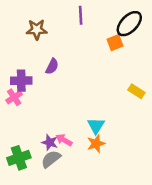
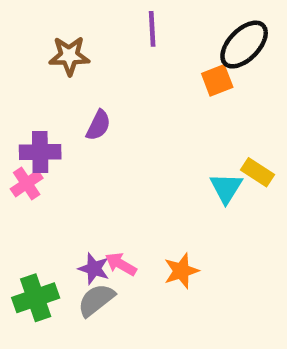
cyan triangle: (96, 126) -> (226, 188), moved

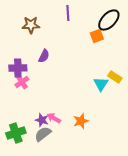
pink cross: (27, 183) -> (22, 82), moved

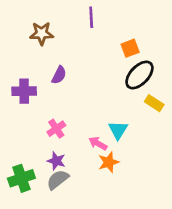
black ellipse: (109, 20) -> (139, 75), moved
pink cross: (22, 82) -> (56, 129), moved
cyan triangle: (101, 84) -> (118, 130), moved
pink arrow: (54, 118) -> (98, 143), moved

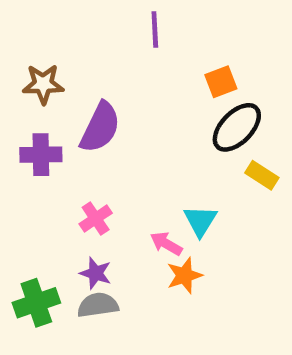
brown star: (42, 33) -> (43, 84), moved
purple semicircle: (59, 75) -> (100, 127), size x1.6
gray semicircle: (58, 180) -> (98, 305), turned 30

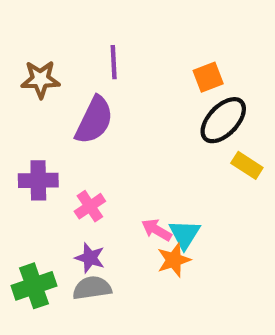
purple line: (155, 29) -> (114, 62), moved
purple cross: (41, 155) -> (38, 180), moved
cyan triangle: (200, 221) -> (185, 234), moved

